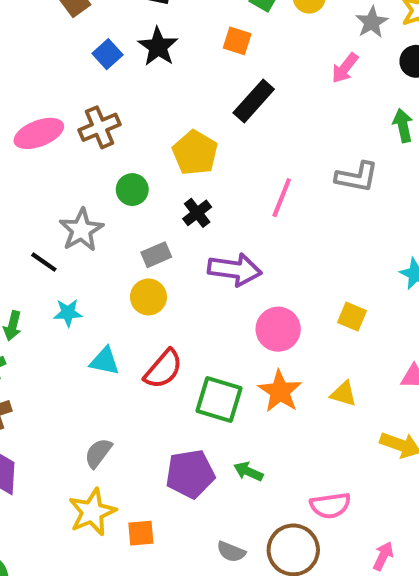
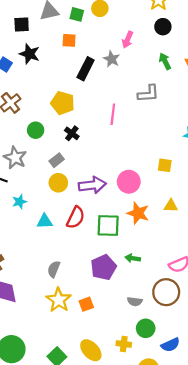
gray star: (372, 22) -> (112, 59), moved
purple arrow: (235, 270) -> (92, 185), moved

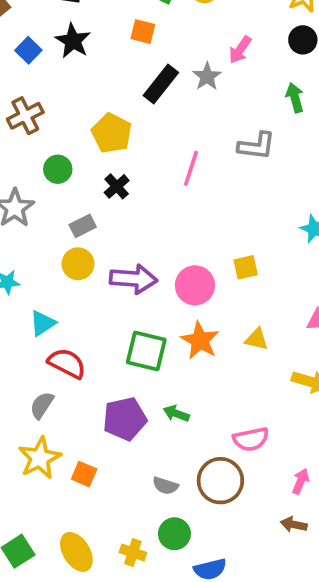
yellow square: (165, 165) -> (246, 267), moved, turned -32
red semicircle: (76, 218) -> (67, 363), moved, turned -100
cyan triangle: (45, 221) -> (43, 323), turned -42
orange square: (86, 304) -> (84, 474), turned 32

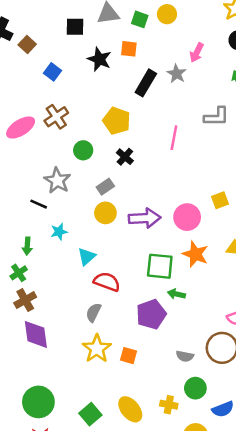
black star: (73, 41) -> (99, 59), moved
green arrow: (176, 413) -> (176, 294), moved

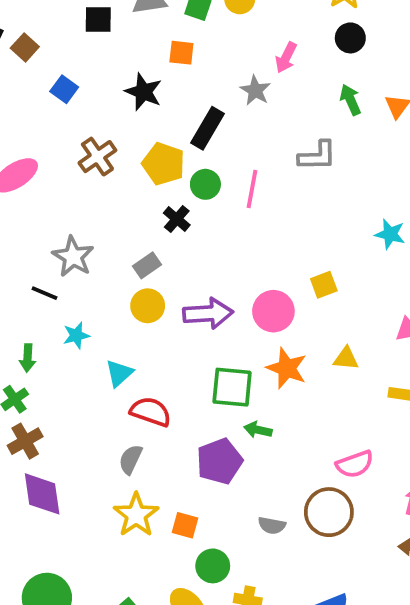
black star: (99, 59) -> (143, 92), moved
black rectangle: (146, 83) -> (208, 128), moved
brown cross: (56, 117) -> (97, 157), moved
green circle: (83, 150) -> (205, 184), moved
green circle: (195, 388) -> (213, 566), moved

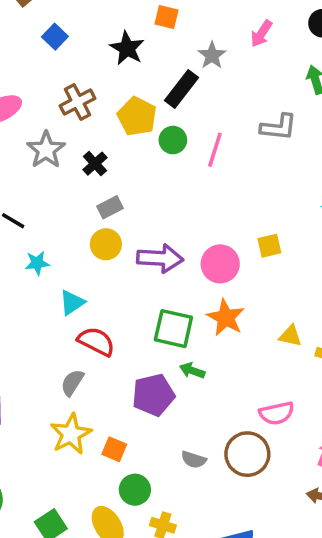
gray star: (255, 90) -> (212, 55), moved
black cross: (177, 219) -> (95, 164), moved
gray star: (73, 257) -> (46, 150), moved
yellow triangle: (346, 359) -> (290, 336), moved

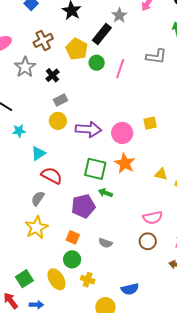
orange square: (114, 449) -> (73, 237), moved
brown circle: (247, 454) -> (148, 241), moved, size x0.7

